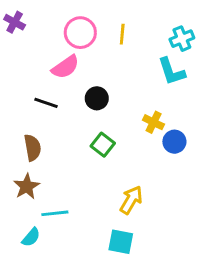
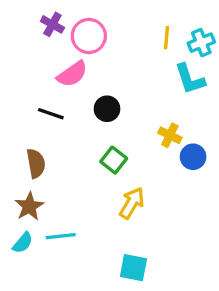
purple cross: (15, 22) -> (52, 24), moved
yellow line: (122, 34) -> (167, 38), moved
yellow arrow: (131, 200) -> (132, 203), moved
cyan semicircle: (31, 237) -> (23, 243), moved

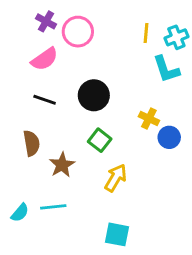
pink semicircle: (72, 74) -> (45, 59), moved
black circle: (107, 109) -> (94, 95), size x1.4
brown star: (29, 206) -> (62, 165), moved

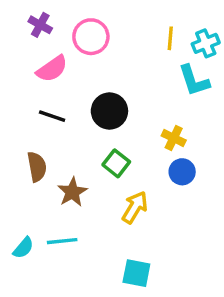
purple cross: (46, 21) -> (40, 25), moved
blue circle: (169, 137) -> (182, 172), moved

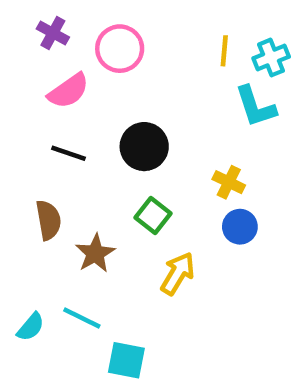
cyan line: (62, 241) -> (82, 318), turned 32
cyan square: (136, 273) -> (126, 360), moved

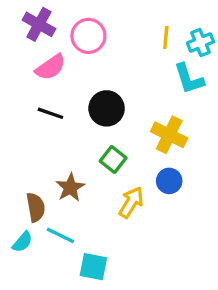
purple cross: (53, 33) -> (39, 24), size x1.4
yellow cross: (229, 182) -> (169, 135), size x1.5
brown semicircle: (48, 220) -> (36, 207), moved
blue circle: (240, 227) -> (169, 181), moved

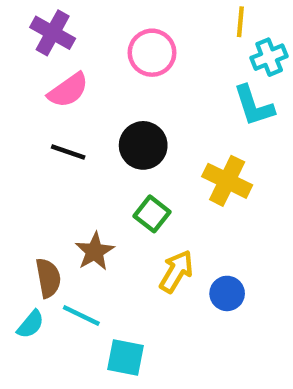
pink circle: (88, 36) -> (152, 53), moved
yellow line: (166, 38) -> (240, 22), moved
blue circle: (169, 181) -> (227, 293), moved

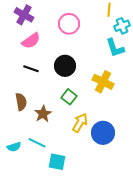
brown semicircle: (48, 278) -> (21, 102), moved
blue circle: (227, 293) -> (103, 133), size x1.5
cyan semicircle: (31, 324) -> (14, 147), turned 32

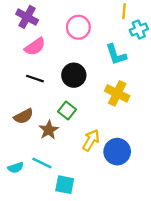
cyan L-shape: (115, 48) -> (116, 55), moved
green square: (69, 97) -> (67, 111), moved
brown semicircle: (21, 102) -> (24, 116), turned 72

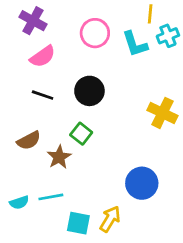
cyan L-shape: (116, 55) -> (135, 44), moved
yellow cross: (117, 93) -> (162, 113), moved
yellow arrow: (91, 140) -> (110, 219), moved
cyan line: (42, 163) -> (51, 197), turned -36

